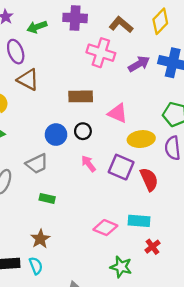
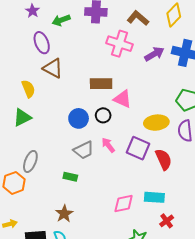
pink triangle: (118, 113) -> (123, 99), moved
gray trapezoid: (37, 164) -> (84, 150), moved
pink diamond: (105, 228) -> (124, 203), turned -35

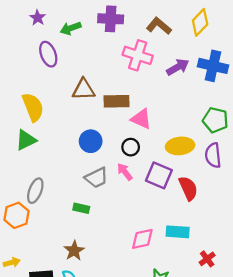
brown triangle: (53, 68) -> (84, 89), moved, turned -30
yellow semicircle: (28, 89) -> (33, 107), size x1.4
black circle: (103, 115) -> (131, 147), moved
red cross: (167, 221) -> (207, 259), moved

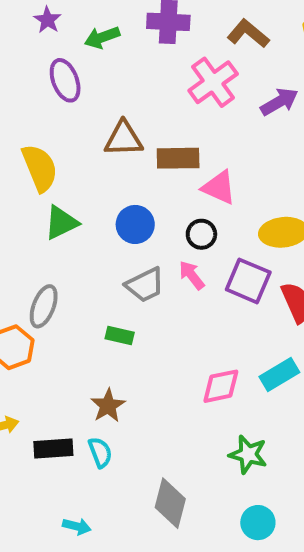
pink cross: (138, 55) -> (213, 82), turned 36
green triangle: (26, 140) -> (61, 223), moved
cyan rectangle: (178, 232) -> (279, 374), turned -35

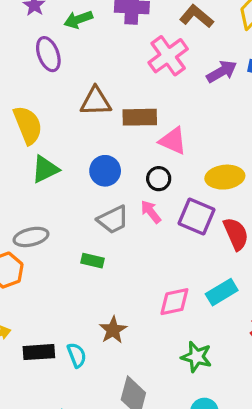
gray ellipse: (44, 306) -> (31, 237), turned 56
brown star: (108, 406) -> (113, 330), moved

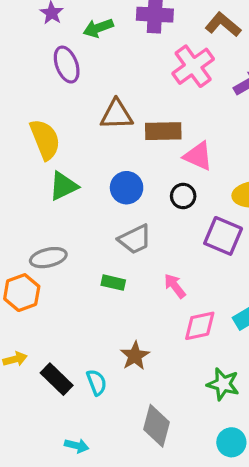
pink arrow: (151, 212) -> (175, 286), moved
black rectangle: (39, 352) -> (57, 379), turned 48

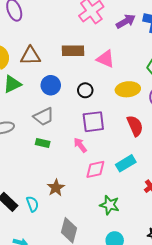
brown triangle: (117, 114) -> (30, 56), moved
pink triangle: (198, 156) -> (106, 59), moved
purple square: (223, 236) -> (93, 122), moved, turned -30
gray trapezoid: (135, 239) -> (44, 117), moved

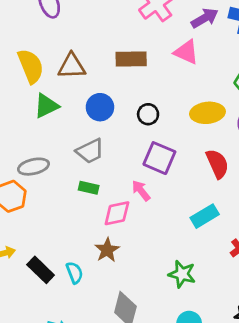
pink triangle: (106, 59) -> (186, 52), moved
purple square: (93, 122) -> (159, 158), turned 30
pink diamond: (95, 169) -> (117, 213), moved

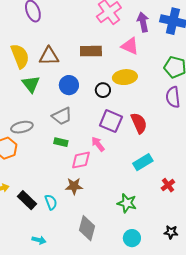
purple arrow: (205, 18) -> (143, 22), turned -72
green triangle: (46, 106) -> (31, 84), turned -42
yellow ellipse: (207, 113) -> (125, 77), moved
red semicircle: (217, 164) -> (139, 123), moved
brown star: (107, 250) -> (74, 186), turned 30

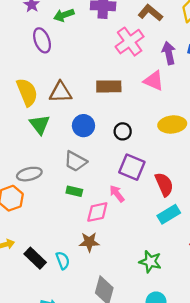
yellow ellipse: (125, 77) -> (172, 124), moved
gray trapezoid: (62, 116) -> (75, 161), turned 55
red semicircle: (139, 123) -> (164, 184), moved

